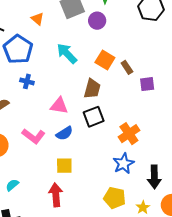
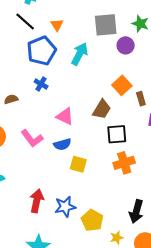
orange triangle: (37, 19) -> (57, 25), moved
cyan arrow: (67, 53) -> (80, 54), moved, turned 55
black square: (94, 117) -> (117, 134), moved
blue star: (123, 163) -> (65, 207), moved
yellow square: (64, 166) -> (78, 164), moved

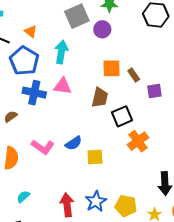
blue cross: (41, 84) -> (34, 93), size x1.6
orange square: (122, 85) -> (111, 68), turned -30
pink triangle: (65, 116) -> (63, 86), moved

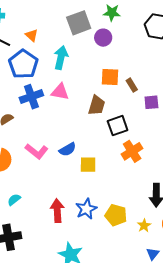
blue cross: (34, 93) -> (31, 97), turned -35

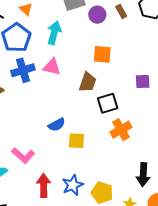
brown rectangle: (132, 85) -> (121, 11), moved
pink L-shape: (37, 151) -> (23, 155), moved

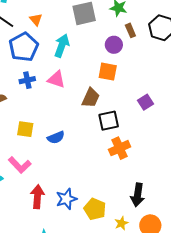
purple circle: (97, 15) -> (114, 45), moved
blue cross: (23, 70) -> (27, 80), size x0.7
purple square: (143, 81) -> (145, 102), turned -35
yellow square: (76, 141) -> (25, 129), moved

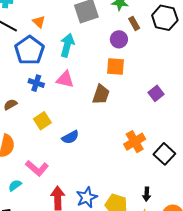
blue cross: (27, 80) -> (36, 83), turned 35
black square: (109, 121) -> (164, 154), moved, turned -30
yellow square: (25, 129) -> (42, 121), moved, turned -36
black arrow: (138, 195) -> (147, 194), moved, size x0.6

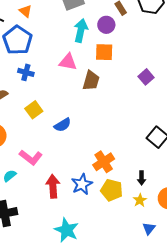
cyan arrow: (67, 45) -> (81, 30), moved
pink triangle: (65, 79) -> (68, 62), moved
orange cross: (135, 142) -> (104, 162), moved

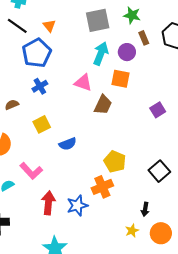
blue cross: (26, 72) -> (40, 86), turned 35
black arrow: (142, 178) -> (145, 209), moved
yellow pentagon: (112, 190) -> (115, 162), moved

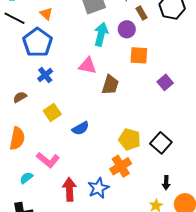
orange square: (120, 79) -> (139, 55), moved
black square: (159, 171) -> (161, 143), moved

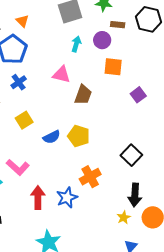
brown rectangle: (141, 13) -> (118, 25), turned -56
cyan arrow: (101, 34) -> (76, 44), size x0.7
yellow pentagon: (130, 139) -> (79, 136), moved
black arrow: (166, 183) -> (135, 195), size x1.6

